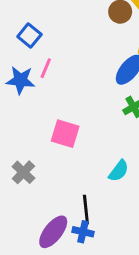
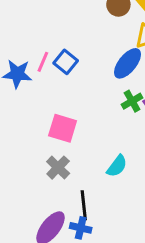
blue square: (29, 35) -> (66, 62), moved
gray cross: (23, 172) -> (58, 168), moved

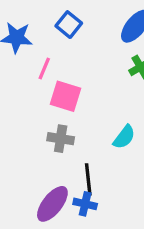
pink line: (43, 62) -> (44, 69), moved
gray cross: (58, 168) -> (61, 139), turned -35

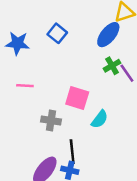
pink line: (44, 69) -> (25, 86), moved, turned 70
pink square: (65, 96) -> (77, 98), moved

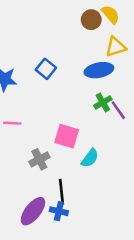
blue ellipse: (108, 35) -> (99, 70), turned 40
gray cross: (51, 120) -> (39, 159), turned -36

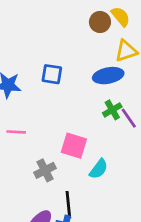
blue square: (46, 69) -> (52, 74), turned -30

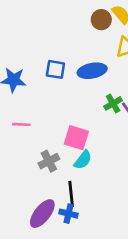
blue ellipse: (108, 76) -> (92, 71), moved
cyan semicircle: (99, 169) -> (83, 160), moved

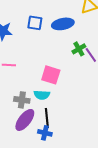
cyan semicircle: (83, 160) -> (42, 95), moved, turned 56
gray cross: (49, 161) -> (22, 100), moved, turned 35
purple ellipse: (42, 214) -> (25, 120), moved

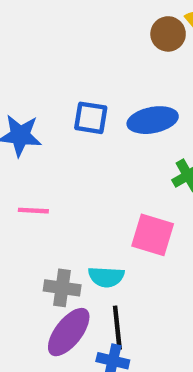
pink square: (51, 75) -> (153, 235), moved

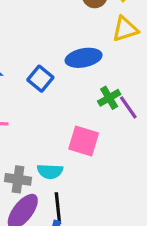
blue square: (91, 118) -> (40, 79), moved, turned 30

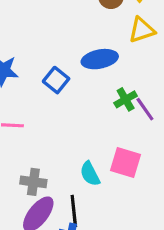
pink square: (84, 141) -> (126, 162), moved
cyan semicircle: (50, 171) -> (90, 174), moved, turned 60

